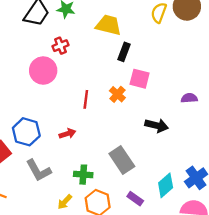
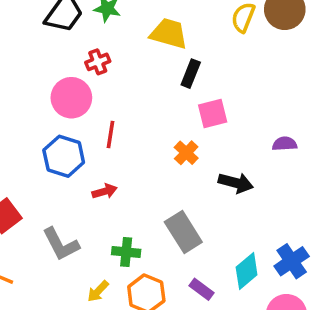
pink square: (140, 79) -> (213, 113), turned -30
orange cross: (117, 94) -> (186, 153), moved
red line: (86, 99) -> (111, 134), moved
blue hexagon: (26, 132) -> (64, 156), moved

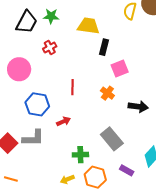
pink circle: (71, 98) -> (19, 69), moved
red line: (111, 134) -> (72, 87), moved
gray L-shape: (61, 244) -> (33, 138), moved, turned -55
yellow arrow: (98, 291) -> (67, 179), turned 32

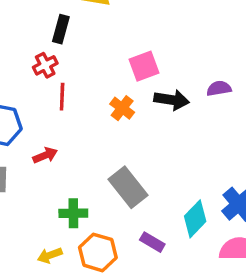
black rectangle: (104, 47) -> (61, 29), moved
red cross: (50, 48) -> (45, 65), moved
black arrow: (138, 107) -> (172, 100), moved

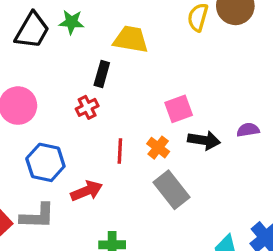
red line: (62, 97) -> (120, 151), moved
red arrow: (45, 155) -> (87, 191), size x1.4
gray rectangle: (128, 187) -> (171, 190), moved

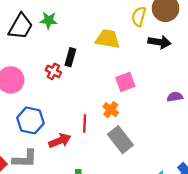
yellow trapezoid: (131, 39) -> (108, 39), moved
red cross: (87, 107) -> (53, 71), moved, turned -35
black arrow: (204, 140) -> (159, 42), moved
red line: (120, 151) -> (85, 123), moved

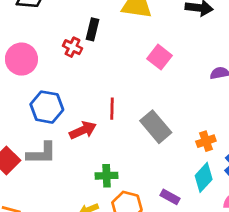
pink square: (125, 82) -> (160, 57), turned -30
orange cross: (111, 110) -> (206, 141), moved, turned 35

